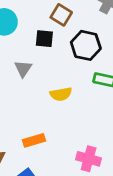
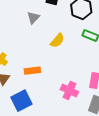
yellow semicircle: (61, 94) -> (57, 41), turned -49

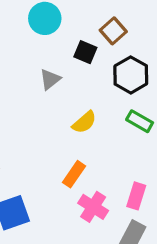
orange rectangle: (32, 71) -> (74, 174), moved, turned -56

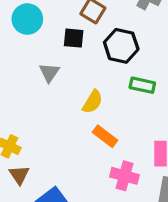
orange rectangle: (74, 174) -> (105, 136), moved, turned -70

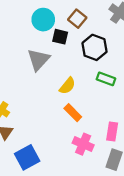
cyan circle: (27, 19) -> (43, 20), moved
gray triangle: (49, 73) -> (38, 60), size x1.5

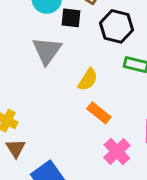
pink cross: (83, 144) -> (117, 151), turned 30

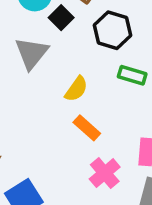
black square: (71, 18) -> (61, 18), turned 35

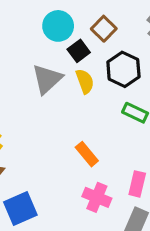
yellow semicircle: (76, 89) -> (85, 81), moved, turned -65
pink cross: (105, 173) -> (97, 197), turned -36

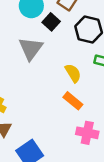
yellow semicircle: (85, 81) -> (73, 73), moved

